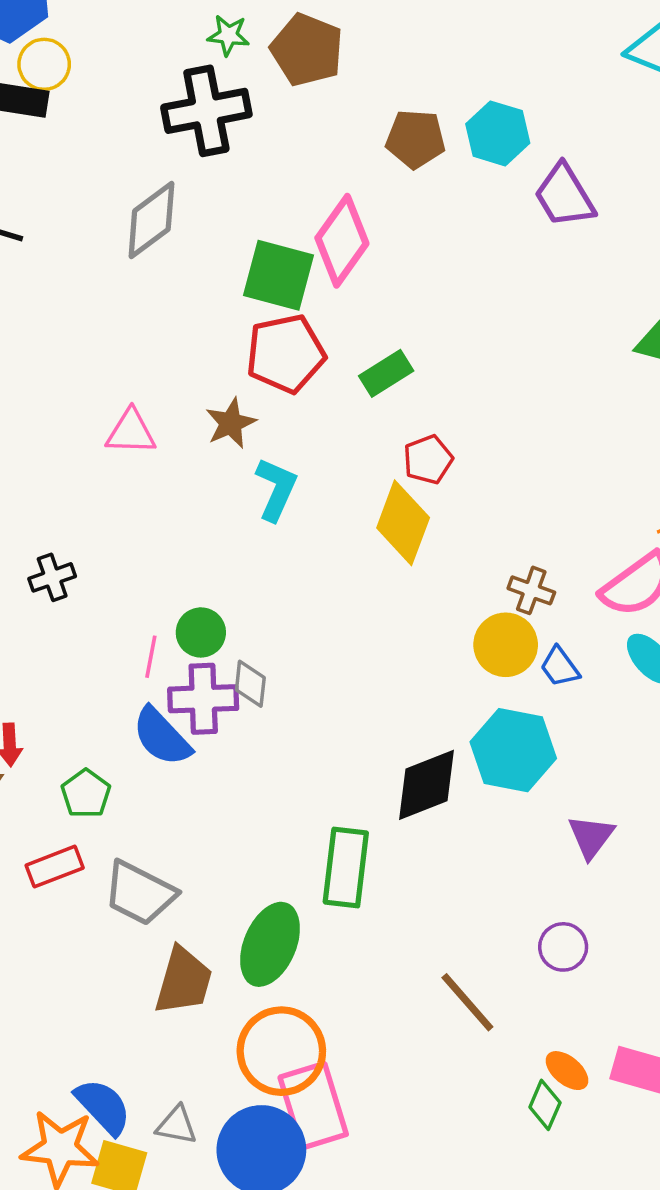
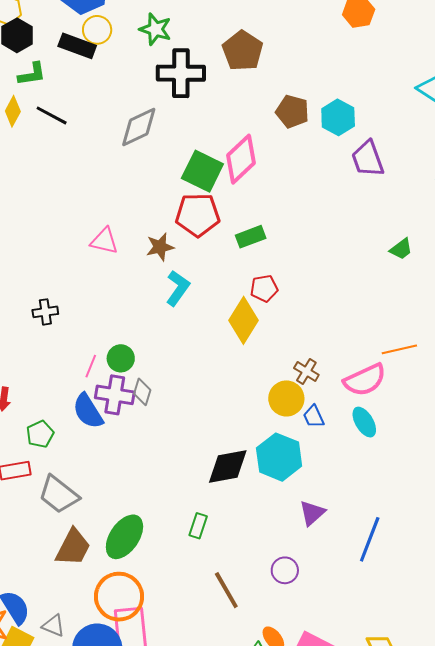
green star: (228, 35) -> (155, 29), moved, size x1.4
green rectangle: (346, 867) -> (198, 526), moved, size x0.6

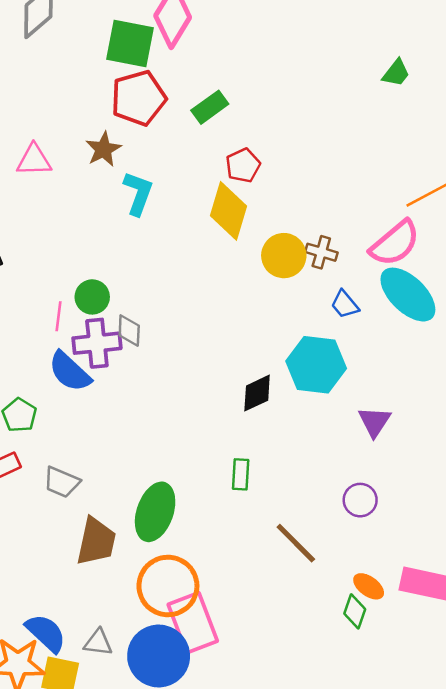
yellow circle: (286, 398) -> (284, 256), moved
cyan ellipse: (364, 422) -> (408, 295), size x1.6
black diamond: (228, 467) -> (257, 393), size x0.7
gray trapezoid: (59, 494) -> (62, 482), size x0.7

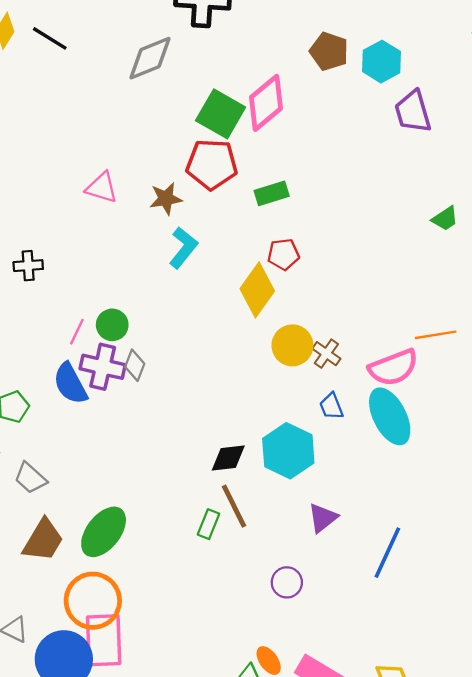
green rectangle: (241, 474) -> (209, 524), moved
brown line: (296, 543) -> (234, 506), moved

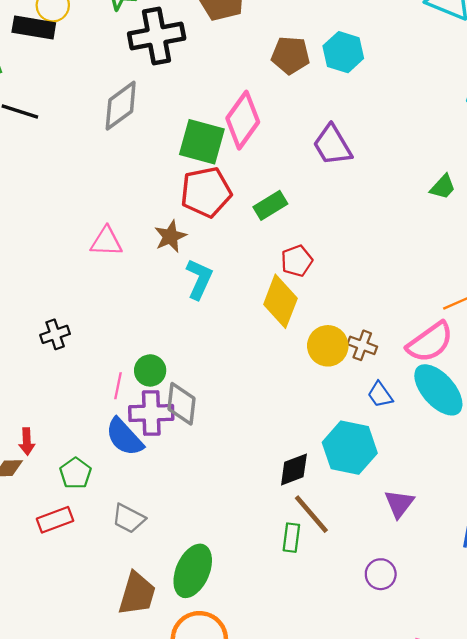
purple trapezoid: (413, 112) -> (332, 145), moved
gray diamond: (135, 365) -> (182, 404), size x1.4
gray trapezoid: (30, 478) -> (129, 518), moved

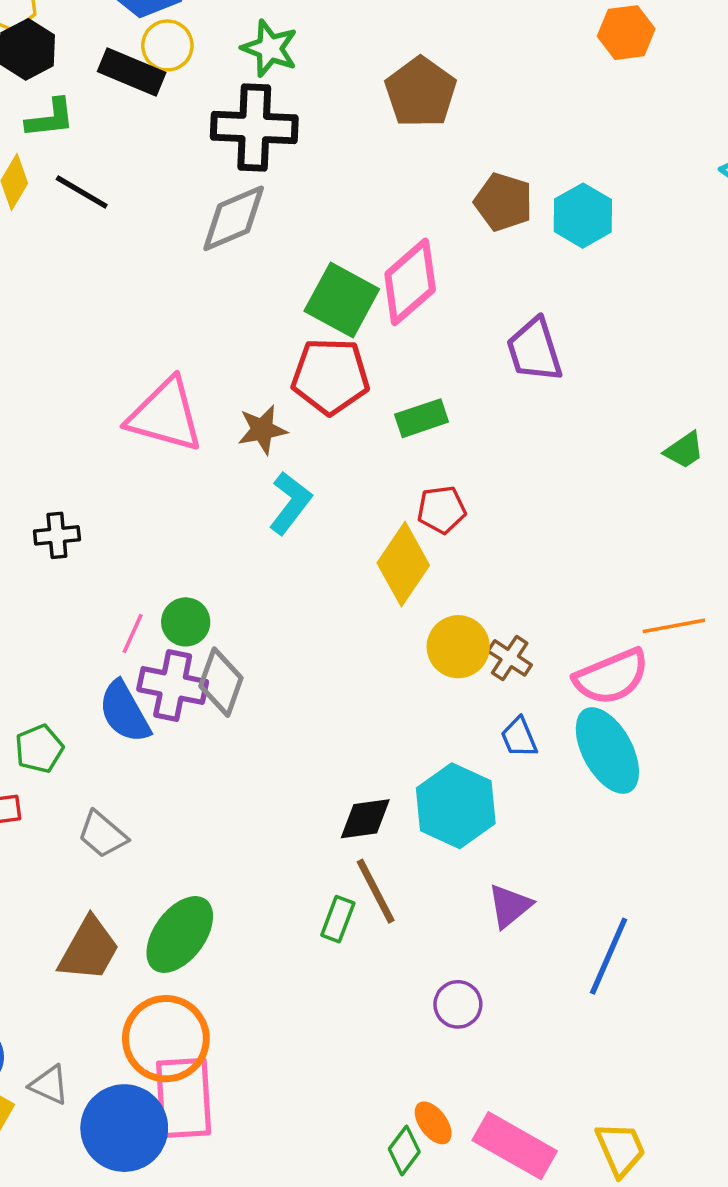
black cross: (157, 36) -> (254, 128), moved
pink triangle: (106, 242) -> (165, 415), size x1.6

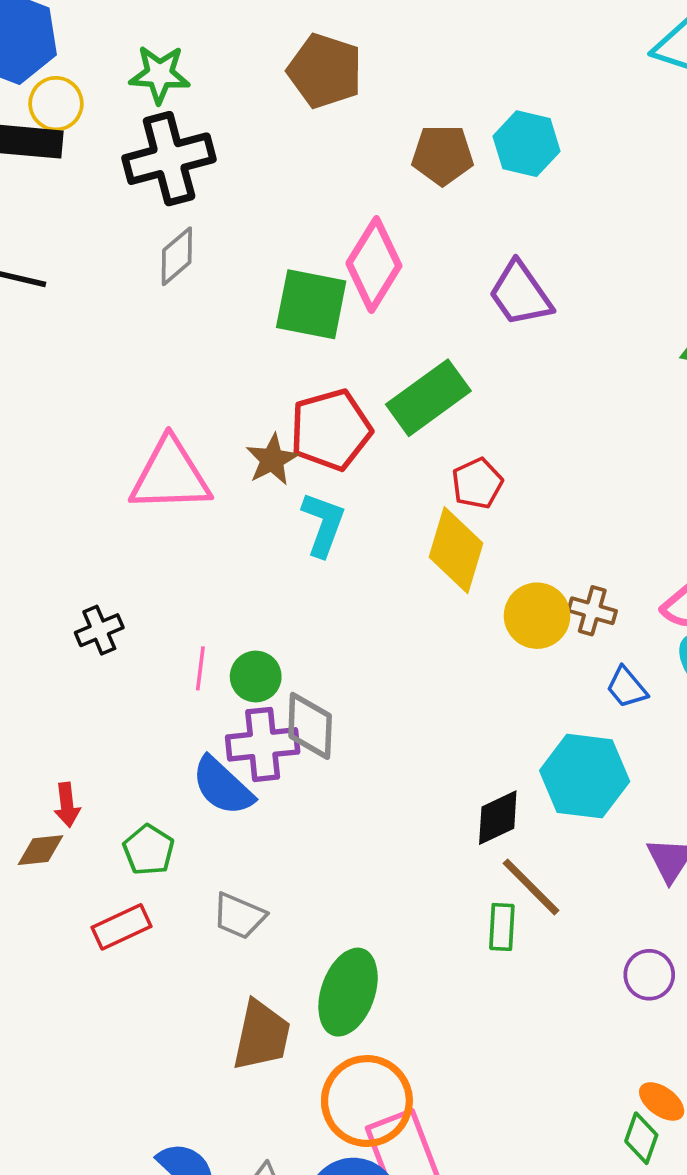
gray diamond: (234, 218) -> (177, 256), size x0.7
red pentagon: (330, 376) -> (331, 430), moved
green rectangle: (422, 418) -> (428, 398), size x1.5
pink line: (133, 633) -> (200, 668), moved

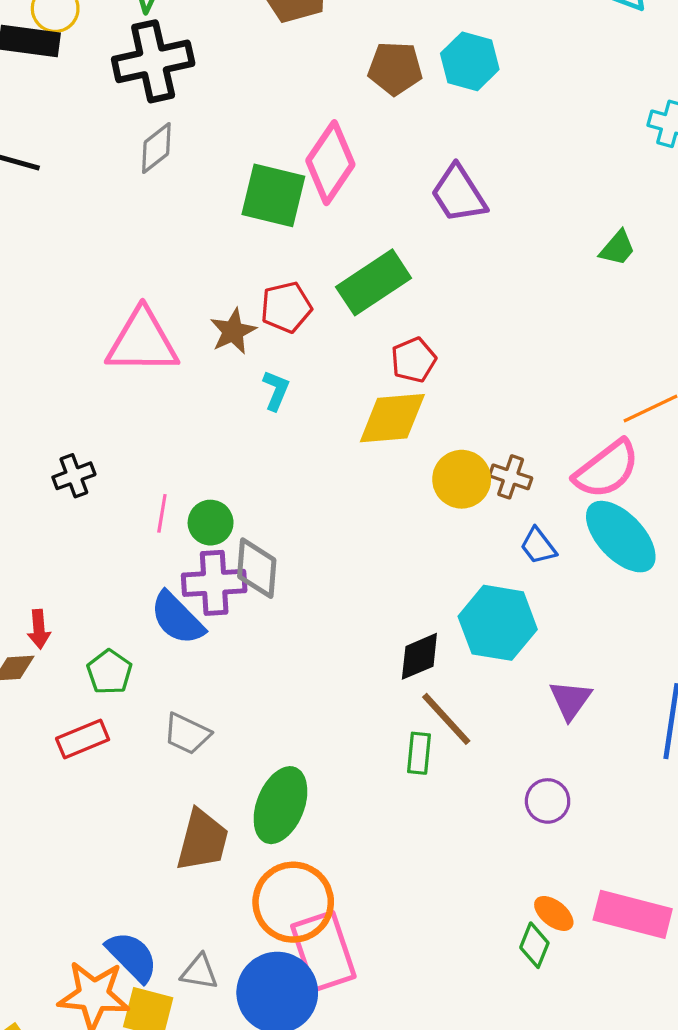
red pentagon: (331, 430) -> (286, 307), size x0.7
cyan L-shape: (323, 524) -> (276, 390), size x0.7
yellow diamond: (456, 550) -> (392, 418), turned 66

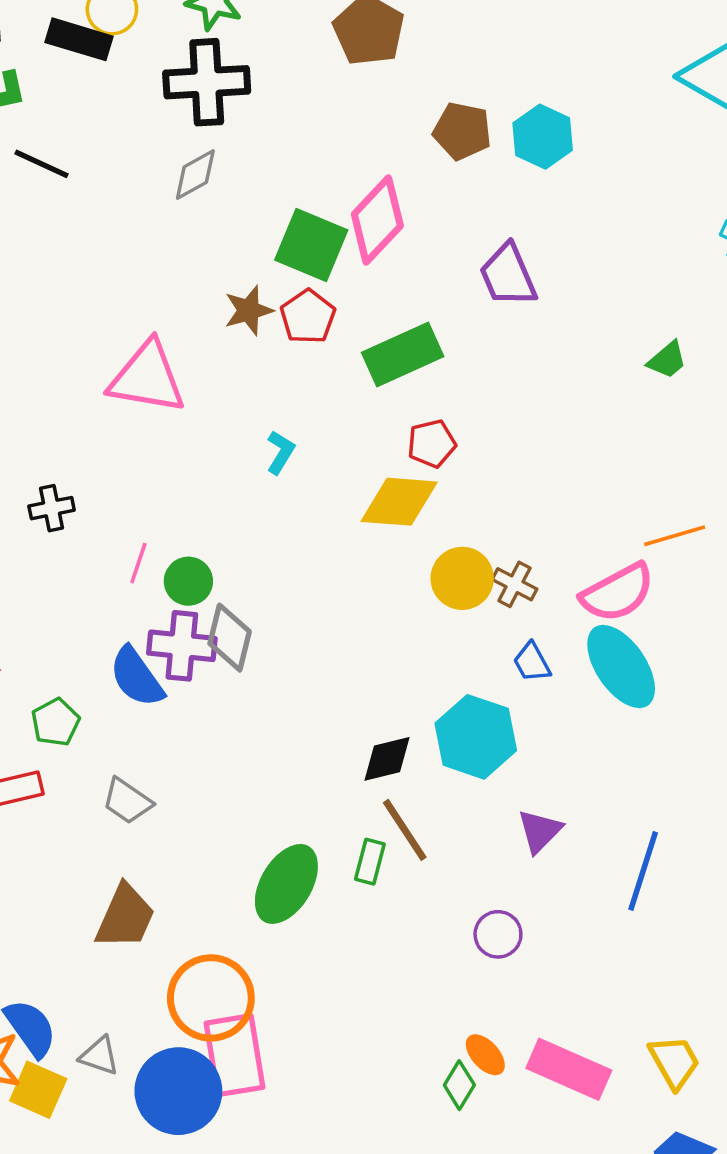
red pentagon: (286, 307) -> (308, 317), moved, turned -30
brown star: (233, 331) -> (249, 310), moved
green ellipse: (280, 805) -> (286, 884), moved

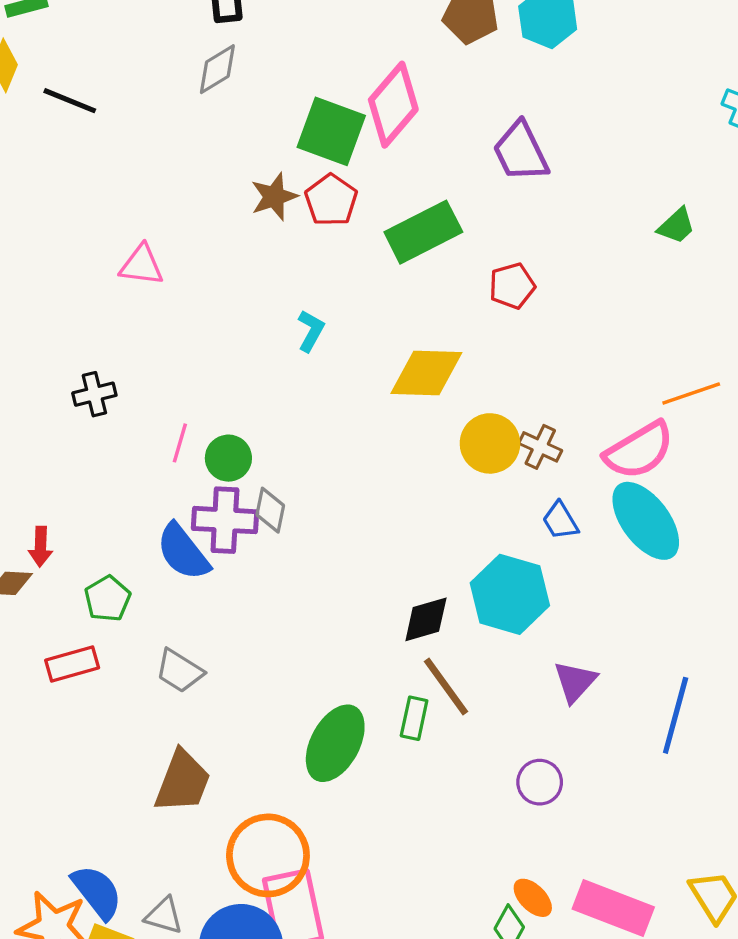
black line: (41, 164) -> (70, 101), moved
pink triangle: (147, 378) -> (142, 265), moved, size x0.6
red pentagon: (432, 444) -> (512, 286), moved
gray diamond: (230, 638) -> (270, 510), size x0.7

